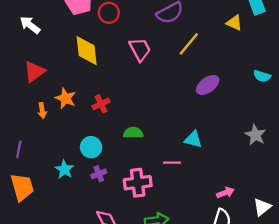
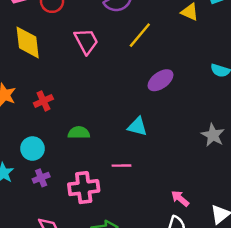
cyan triangle: (193, 139) -> (137, 127), moved
pink arrow: (225, 193) -> (180, 199), turned -119

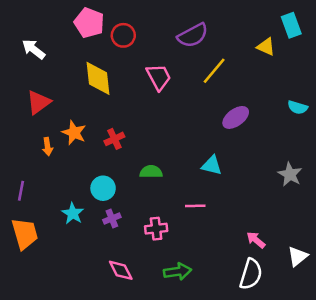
pink cross: (84, 188) -> (156, 229), size x0.7

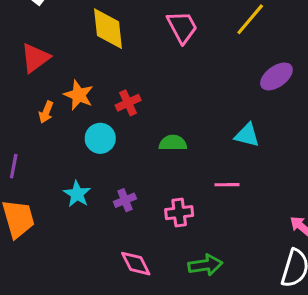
orange arrow: (47, 147) -> (46, 112), turned 30
cyan circle: (103, 188) -> (100, 138), moved

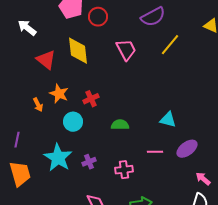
red triangle: (35, 58) -> (46, 60), moved, turned -45
purple ellipse: (276, 76) -> (187, 149), moved
orange arrow: (46, 112) -> (38, 105), turned -48
cyan star: (77, 194) -> (58, 158), size x1.6

